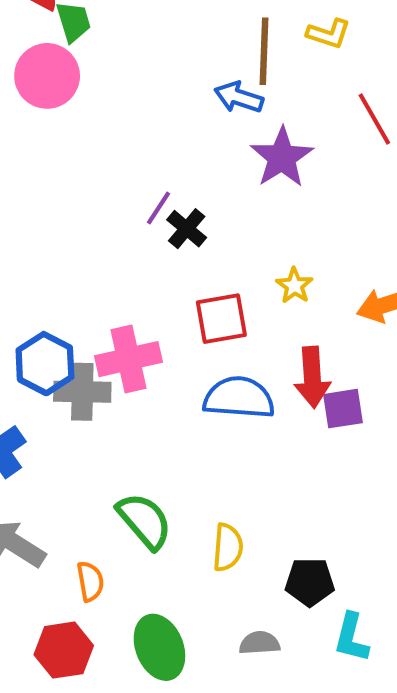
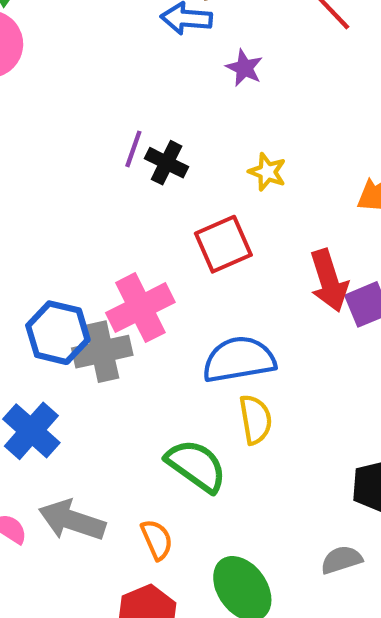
purple star: (282, 157) -> (244, 68), size x0.6
yellow star: (294, 286) -> (267, 172), moved
blue semicircle: (239, 398) -> (239, 360), moved
yellow semicircle: (228, 547) -> (255, 419), moved

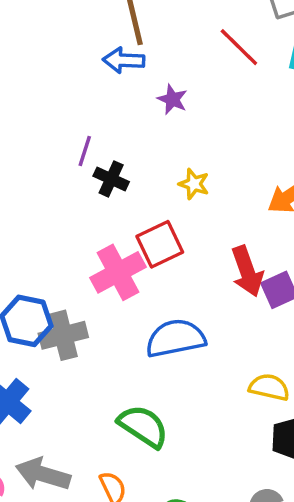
purple line: (133, 149) -> (85, 151), moved
pink cross: (140, 308) -> (118, 272), moved
yellow semicircle: (255, 419) -> (269, 387), moved, turned -66

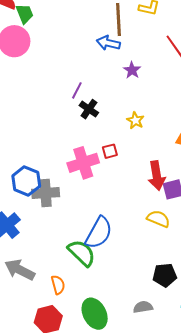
red square: (160, 244) -> (110, 151), size x0.6
blue semicircle: (175, 338) -> (99, 233), moved, turned 120
yellow semicircle: (269, 387) -> (158, 219), moved

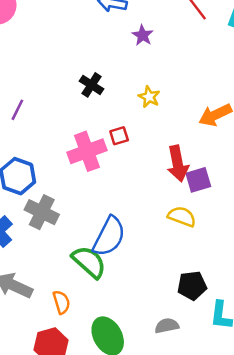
purple line: (77, 90) -> (17, 110), moved
gray cross: (46, 193) -> (42, 212), moved, turned 32

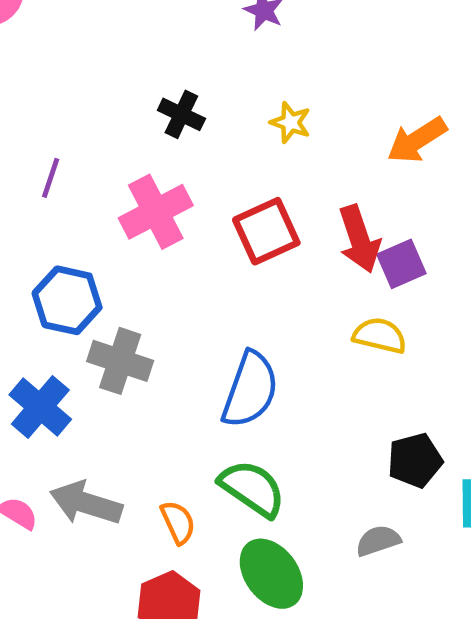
red square: (119, 136) -> (266, 231), moved, size x1.8
pink cross: (87, 151) -> (156, 212), moved
green semicircle: (89, 262) -> (252, 488), moved

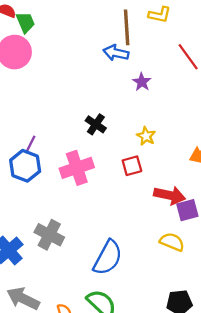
red square: (266, 231) -> (132, 166), moved, size x0.7
red arrow: (359, 239) -> (170, 195), turned -68
blue hexagon: (67, 300) -> (25, 166), moved

